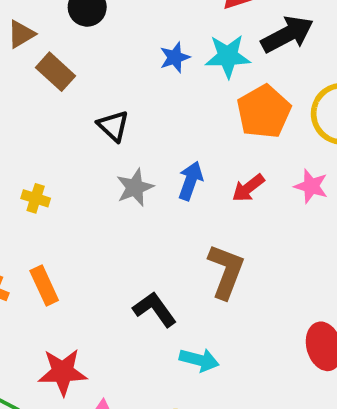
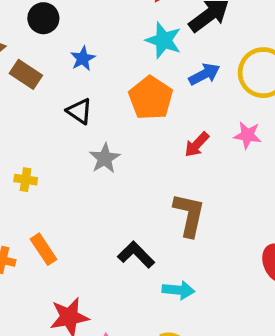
cyan star: (228, 56) -> (164, 40), turned 30
blue star: (175, 57) -> (83, 59), moved
orange pentagon: (264, 112) -> (151, 98), moved
blue arrow: (190, 181) -> (204, 74), moved, turned 52

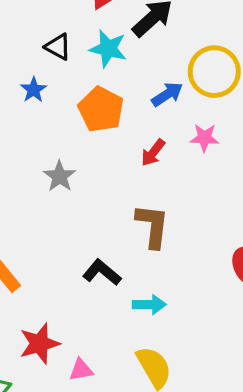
blue star: (83, 59) -> (34, 90), moved
blue arrow: (204, 74) -> (167, 94), moved
black triangle: (79, 111) -> (58, 47), moved

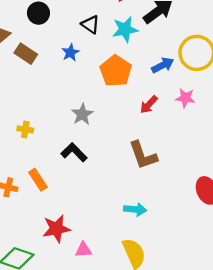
cyan star: (108, 49) -> (125, 29), turned -30
brown L-shape: (152, 226) -> (143, 155), turned 148
black L-shape: (102, 272) -> (74, 152), moved

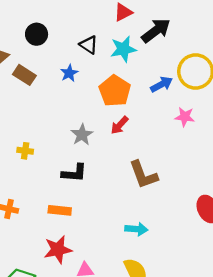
red arrow: (149, 105) -> (120, 125), moved
black L-shape: (74, 152) -> (74, 173), turned 140
orange rectangle: (38, 180) -> (60, 210), moved, turned -50

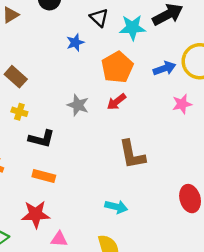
brown rectangle: (24, 75) -> (16, 77), moved
pink star: (185, 117) -> (182, 104), turned -30
gray star: (82, 135) -> (78, 105), turned -30
black L-shape: (74, 173) -> (41, 139), moved

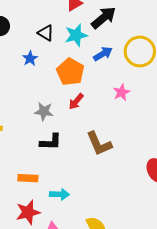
blue arrow: (164, 68) -> (103, 54), moved
pink star: (182, 104) -> (121, 92), moved
black L-shape: (41, 139) -> (51, 142), moved
cyan arrow: (116, 207) -> (59, 194), moved

